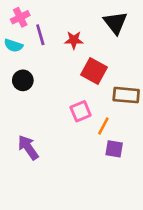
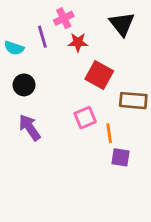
pink cross: (20, 17) -> (64, 18), moved
orange line: (103, 126) -> (109, 133), turned -36
purple arrow: (28, 147) -> (30, 128), moved

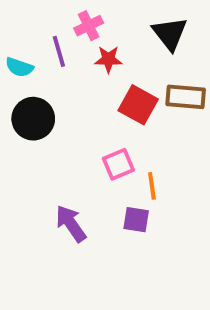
black circle: (24, 85) -> (33, 119), size x1.4
brown rectangle: (133, 101) -> (186, 97), moved
purple arrow: (30, 128) -> (71, 224), moved
purple square: (121, 157) -> (136, 220), moved

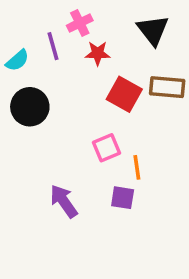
cyan semicircle: (19, 67) -> (17, 60), turned -60

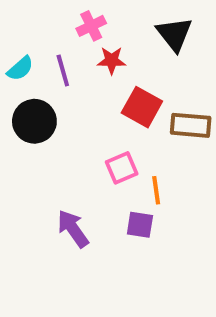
purple line: (53, 46) -> (63, 71), moved
brown rectangle: (167, 87) -> (191, 125), moved

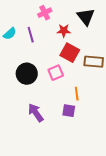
red star: (112, 60) -> (64, 31), moved
black circle: (34, 121) -> (27, 74), moved
pink square: (122, 168) -> (56, 73), moved

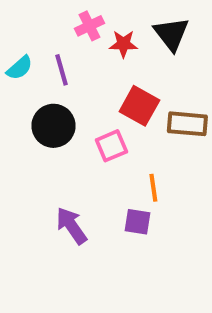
red star: (64, 31) -> (123, 44), moved
black circle: (27, 74) -> (53, 126), moved

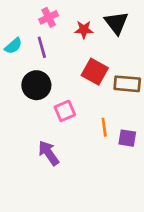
pink cross: (89, 26) -> (49, 17), moved
pink square: (111, 146) -> (65, 111), moved
purple square: (137, 222) -> (127, 138), moved

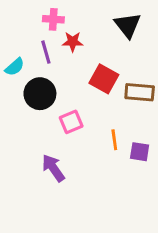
pink cross: (49, 17) -> (53, 19), turned 30
red star: (84, 30) -> (73, 42), moved
cyan semicircle: (13, 46) -> (15, 67), moved

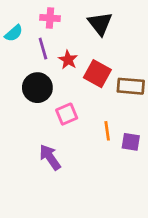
black triangle: (128, 25) -> (100, 24), moved
red star: (73, 42) -> (68, 60), moved, turned 30
cyan semicircle: (15, 67) -> (14, 33), moved

